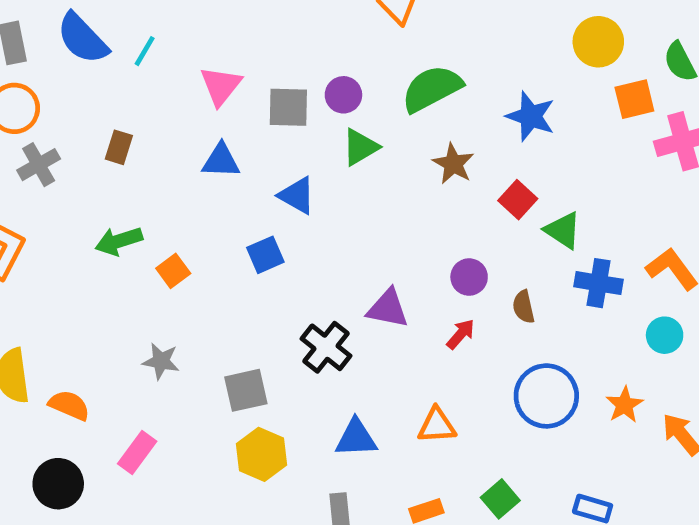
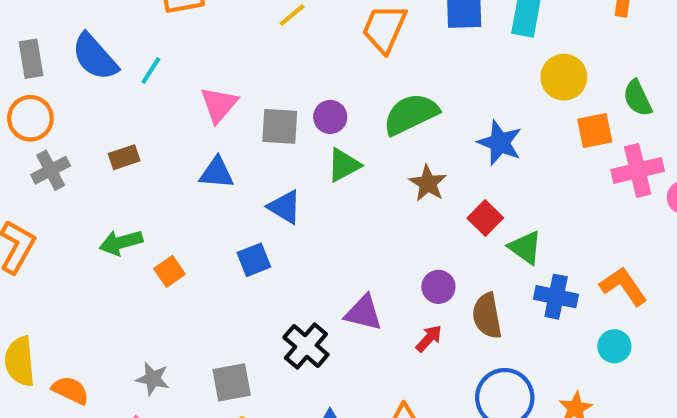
brown rectangle: (119, 147) -> (124, 157), turned 52
brown semicircle: (524, 307) -> (487, 316), size x1.5
gray star: (161, 361) -> (153, 379), moved

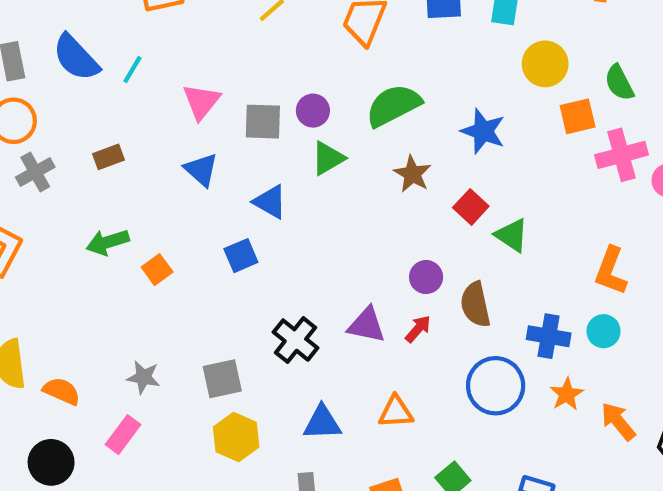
blue triangle: (217, 173) -> (201, 170), turned 39
orange L-shape: (623, 286) -> (611, 271), turned -123
blue cross: (556, 297) -> (549, 336), moved
purple triangle: (363, 313) -> (367, 325), moved

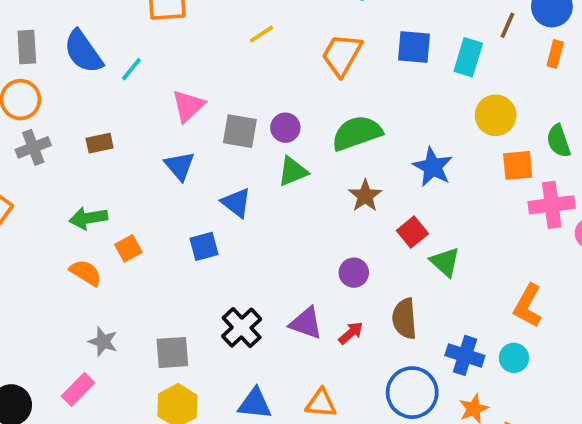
purple circle: (426, 277) -> (354, 273), moved
orange semicircle: (62, 391) -> (86, 273), moved

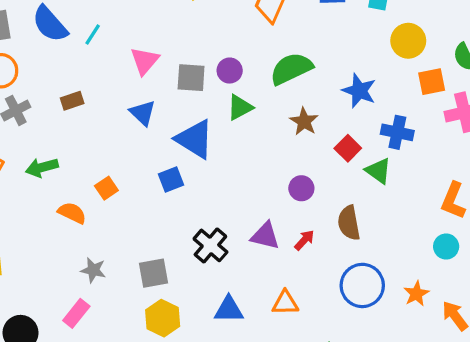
blue triangle: (236, 203) -> (195, 139), size x1.5
green arrow: (88, 218) -> (42, 167), moved
blue cross: (465, 355) -> (397, 132), moved

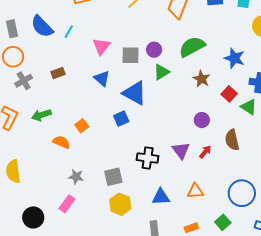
purple triangle: (265, 236) -> (181, 150), turned 42
black cross: (210, 245) -> (148, 158), turned -30
blue circle: (362, 285) -> (242, 193), moved

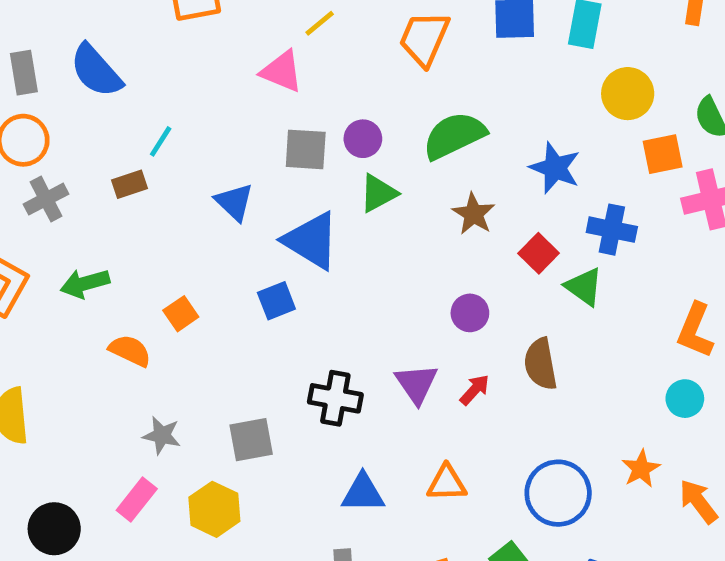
cyan line: (69, 32) -> (161, 141), moved
pink triangle: (101, 46) -> (282, 71), moved, turned -48
yellow hexagon: (120, 204) -> (214, 509), moved

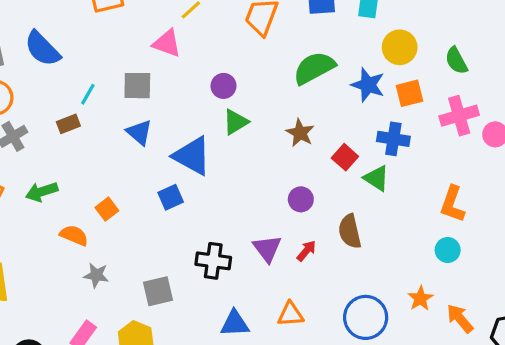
green semicircle: (454, 136) -> (314, 68), moved
gray square: (306, 149) -> (137, 86), moved
orange square: (663, 154) -> (410, 93), moved
blue star: (555, 168) -> (368, 85), moved
gray star: (162, 435) -> (96, 275), moved

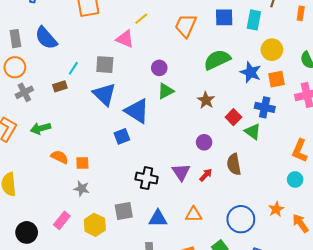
blue triangle: (139, 132) -> (104, 94), size x1.4
orange square: (107, 209) -> (82, 163), moved, turned 32
gray star: (96, 275) -> (82, 189), moved
gray square: (158, 291) -> (124, 211), moved

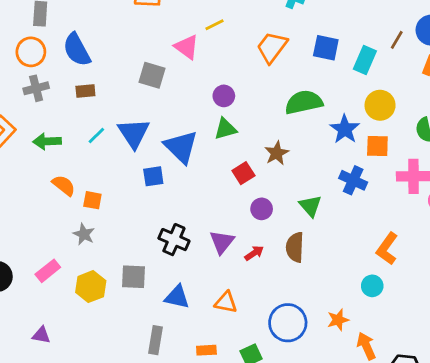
blue semicircle: (46, 38) -> (77, 50), moved
cyan line: (73, 68) -> (96, 135), moved
blue triangle: (104, 94) -> (134, 133), moved
red square: (233, 117) -> (243, 173), moved
green triangle: (253, 132) -> (310, 206), moved

